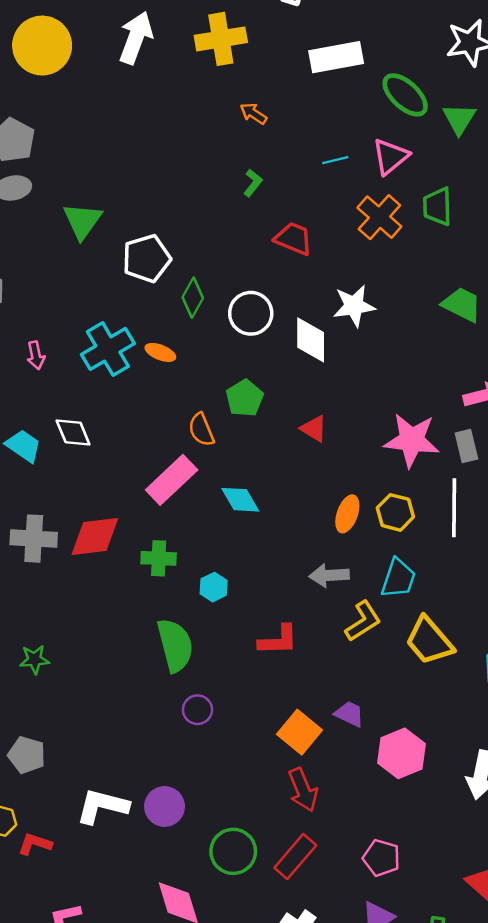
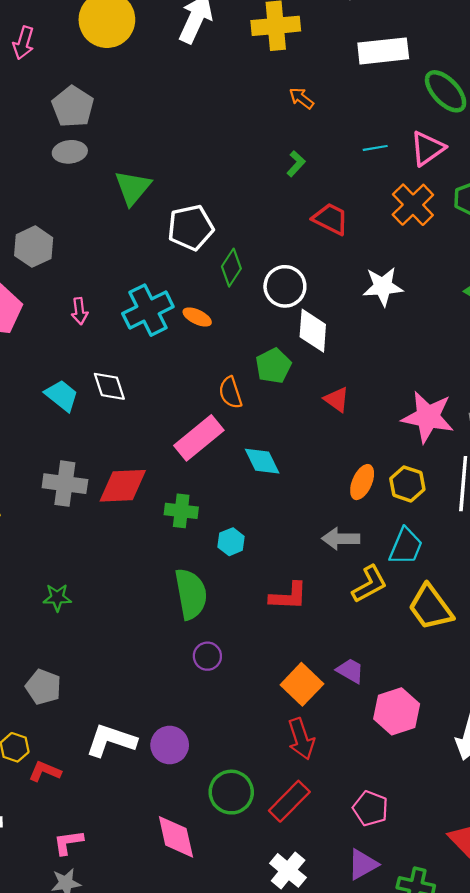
white diamond: (311, 340) -> (313, 331), moved

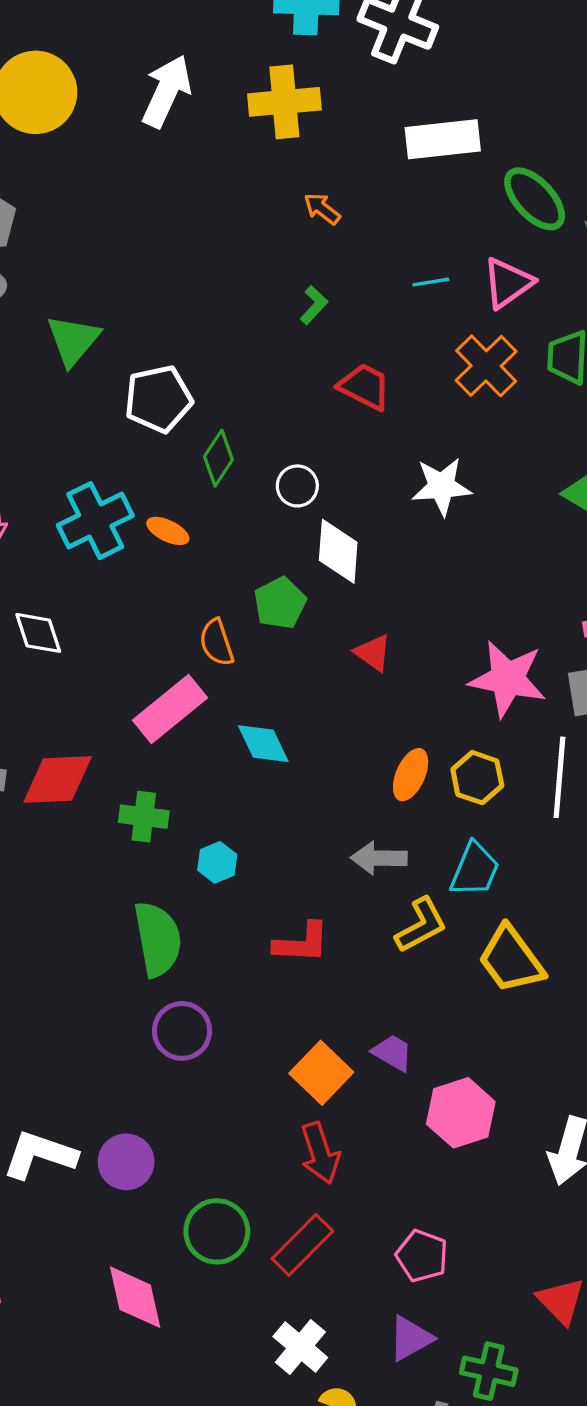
white circle: (285, 286) -> (297, 486), size x0.7
purple circle: (207, 656) -> (182, 1031), size x1.4

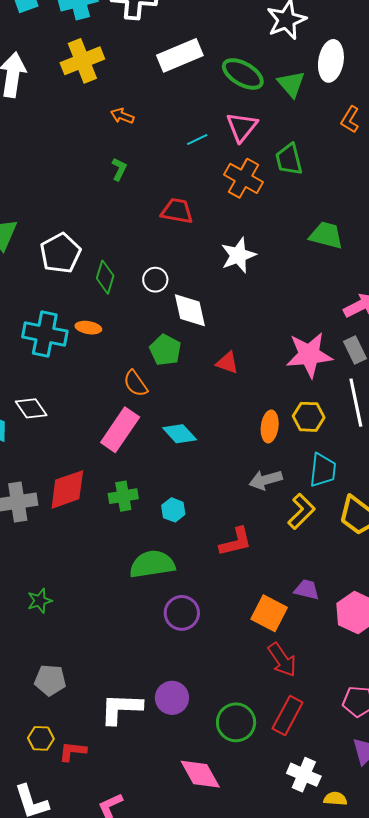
green L-shape: (314, 305) -> (119, 169), moved
cyan cross: (95, 521) -> (45, 334), turned -36
green semicircle: (158, 939) -> (152, 564), turned -72

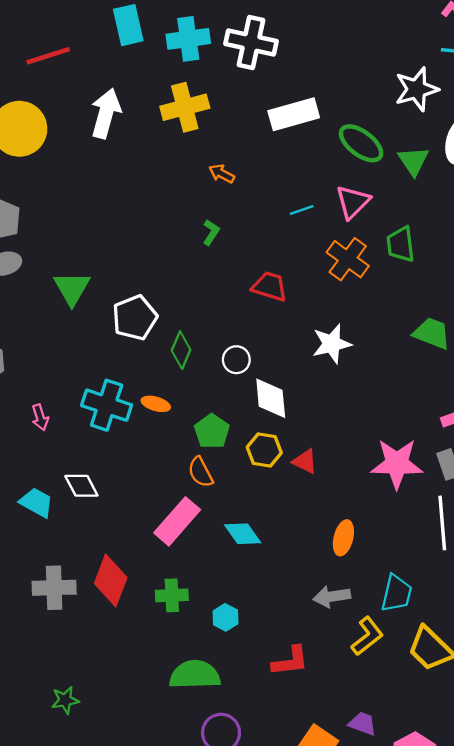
green pentagon: (165, 350) -> (212, 431), moved
yellow hexagon: (309, 417) -> (264, 450), moved
red diamond: (67, 489) -> (111, 580), turned -57

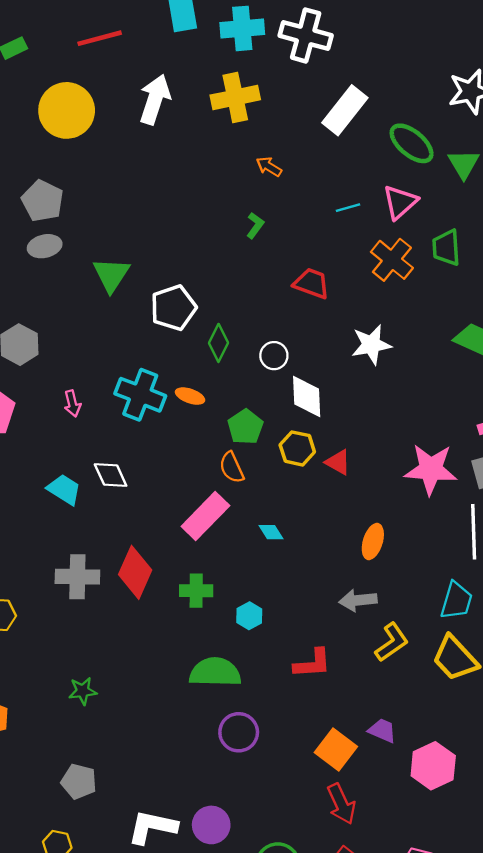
white rectangle: (294, 114) -> (345, 110), turned -39
cyan diamond: (243, 534) -> (271, 532), size x0.7
cyan trapezoid: (396, 593) -> (456, 601), moved

